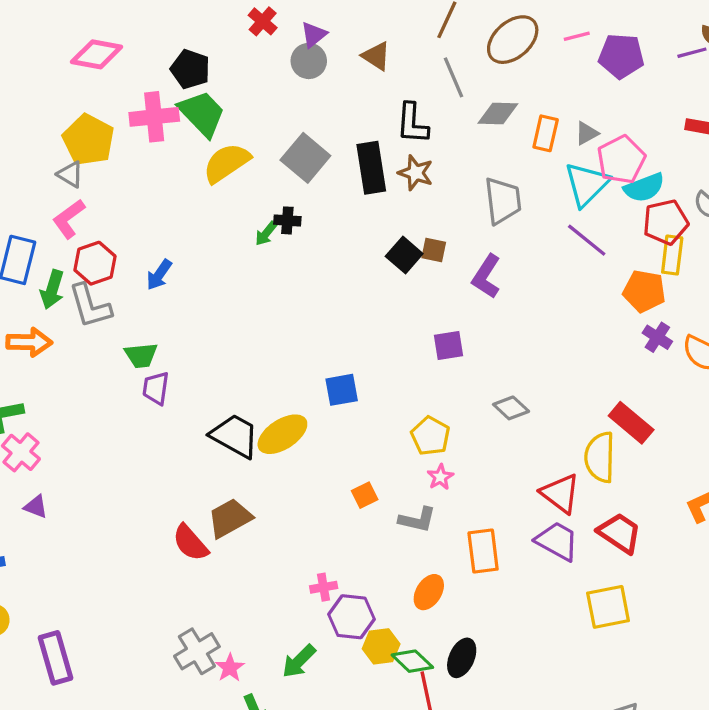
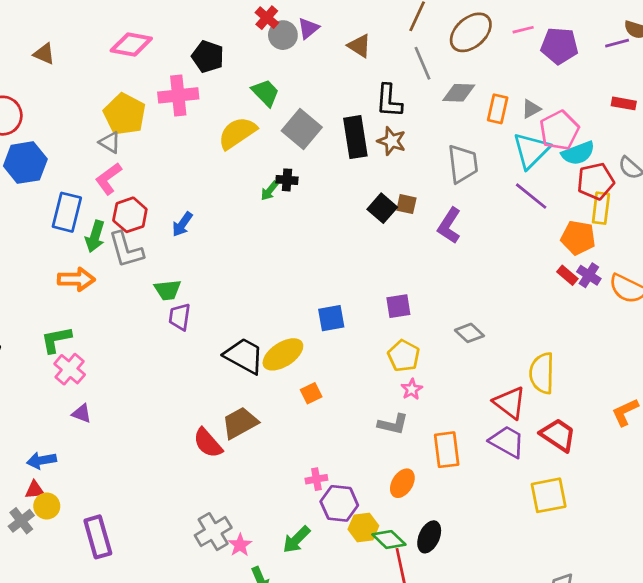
gray circle: (309, 61) -> (283, 35), moved
green trapezoid: (202, 114) -> (265, 93), moved, size x0.7
purple square: (449, 345) -> (398, 306), moved
red rectangle: (631, 423) -> (567, 275), moved, size x0.6
orange square: (365, 495) -> (311, 393), moved

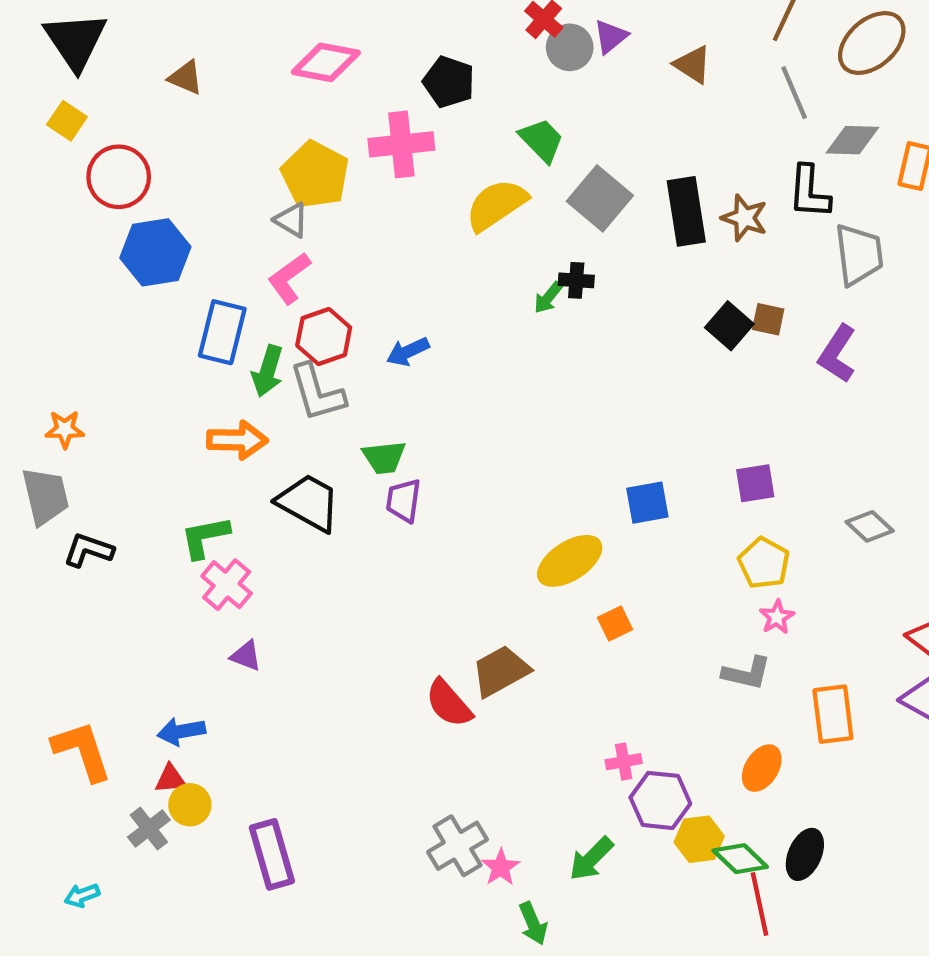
black L-shape: (389, 101) -> (809, 192), moved
blue arrow: (182, 224) -> (408, 352), turned 30
black trapezoid: (244, 356) -> (309, 503), moved

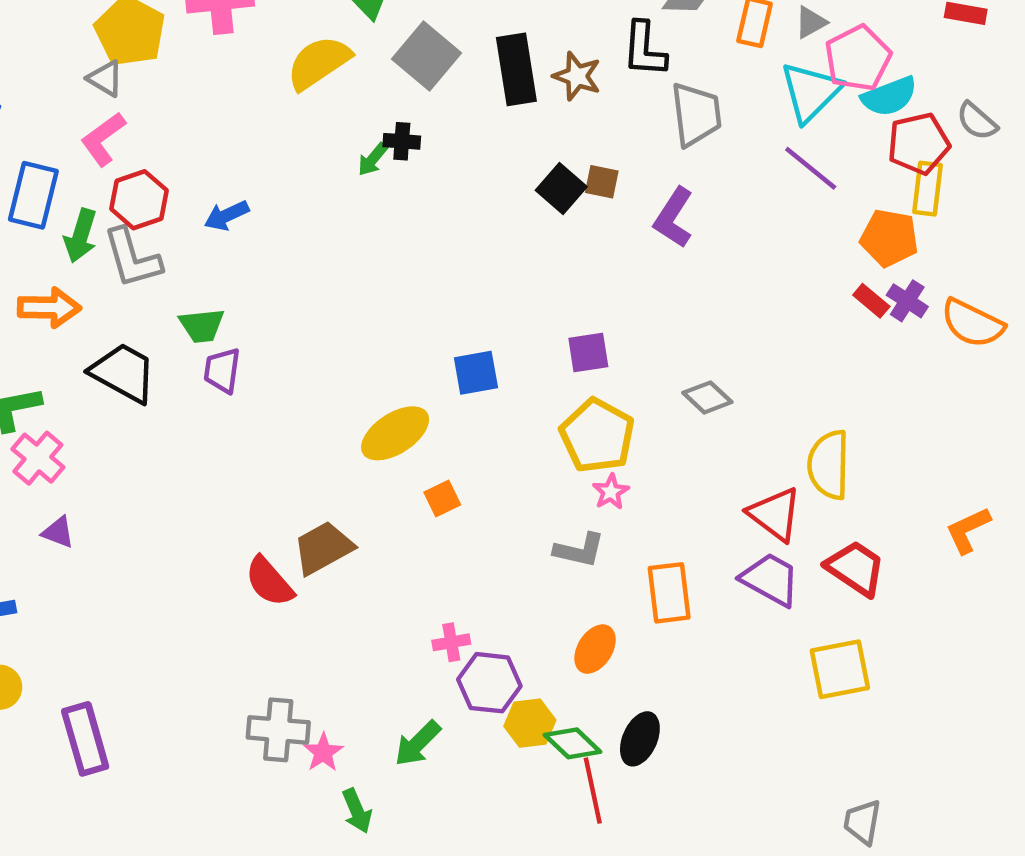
yellow pentagon: (764, 563) -> (597, 436), size x1.4
gray cross: (457, 846) -> (278, 730), turned 36

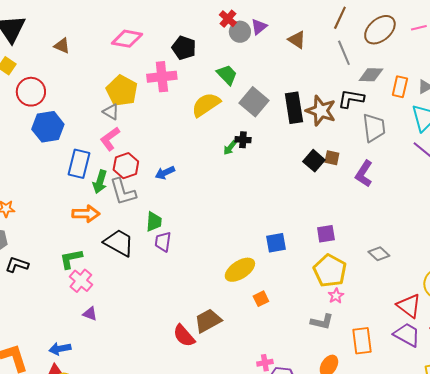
black L-shape: (644, 49) -> (351, 99), turned 96
brown star: (577, 76) -> (321, 111), size x1.4
green trapezoid: (202, 326) -> (154, 222), turned -80

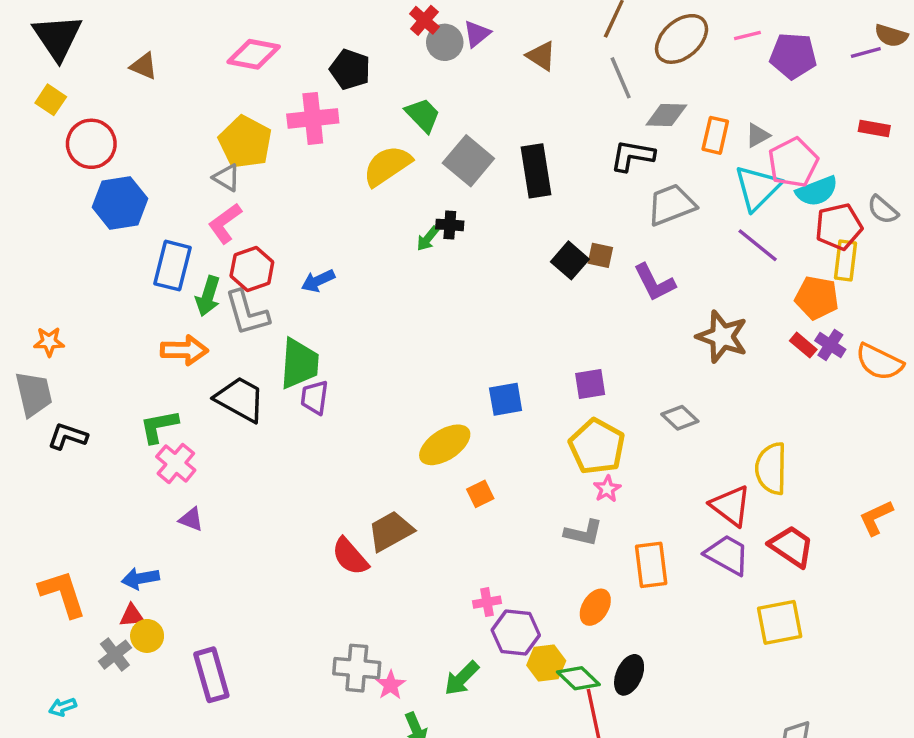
brown star: (321, 111) -> (722, 337), moved
gray trapezoid: (374, 128) -> (671, 205), turned -104
purple L-shape: (364, 174) -> (654, 282), turned -60
green trapezoid: (154, 222) -> (299, 364), size x1.5

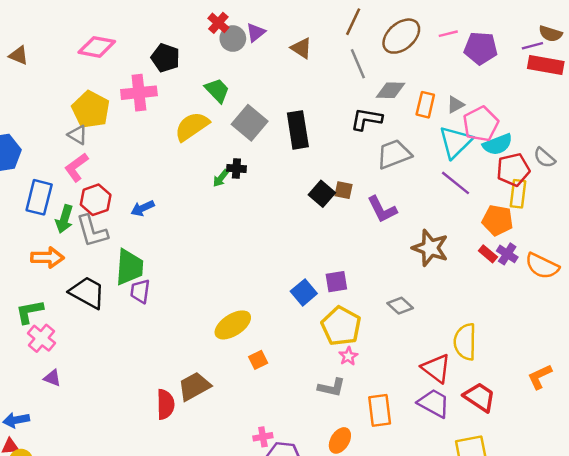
red rectangle: (874, 129) -> (546, 65), moved, size x1.6
blue square: (506, 399) -> (304, 292), moved, turned -30
red semicircle: (350, 556) -> (165, 404), turned -140

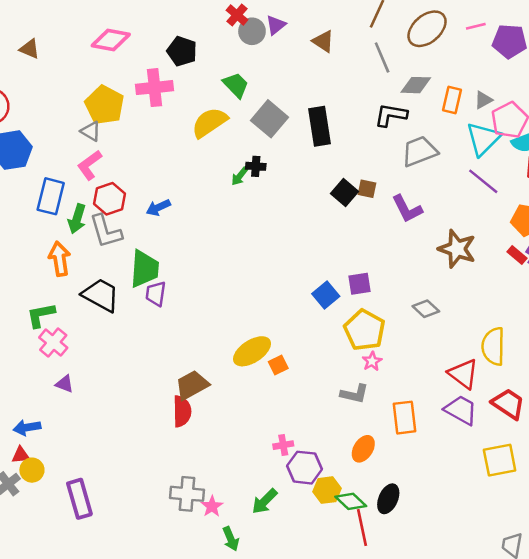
orange arrow: (47, 258) -> (59, 259), turned -100
yellow ellipse: (233, 325) -> (252, 351), moved
brown trapezoid: (194, 386) -> (192, 385), moved

